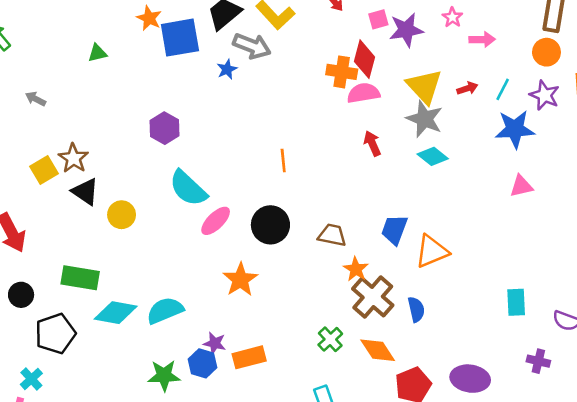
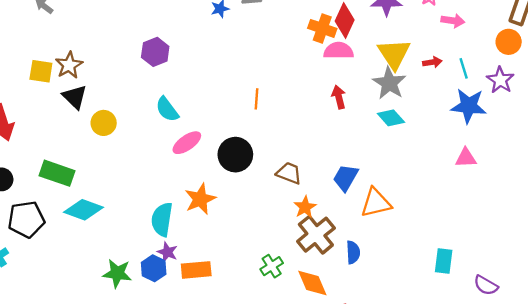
cyan line: (503, 89) -> (464, 68), turned -54
yellow square: (44, 170) -> (41, 71), turned 30
cyan semicircle: (188, 188) -> (167, 109), size x0.7
cyan semicircle: (165, 310) -> (162, 219), moved, turned -68

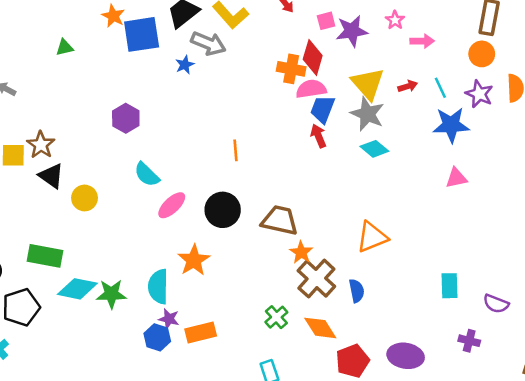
brown trapezoid: (289, 173) -> (280, 220), size x1.4
blue trapezoid: (346, 178) -> (323, 109), moved
green star: (117, 273) -> (111, 294), moved

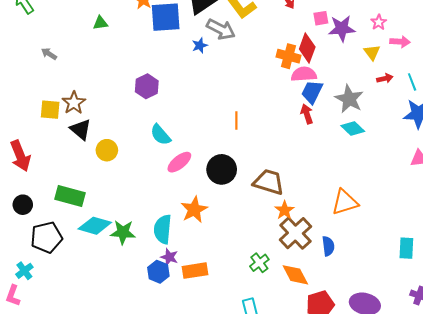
yellow triangle: (368, 84) -> (372, 52), moved, size x0.6

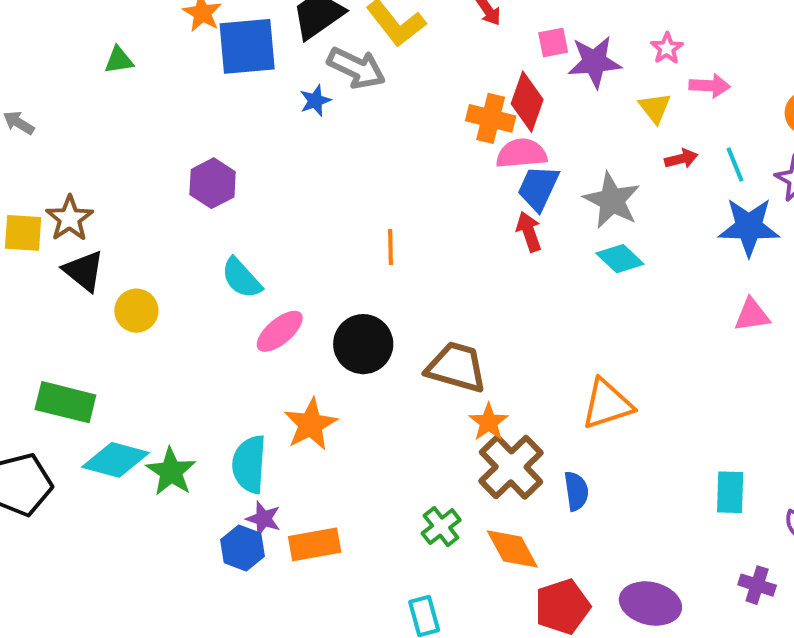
green star: (123, 232) -> (171, 472), turned 30

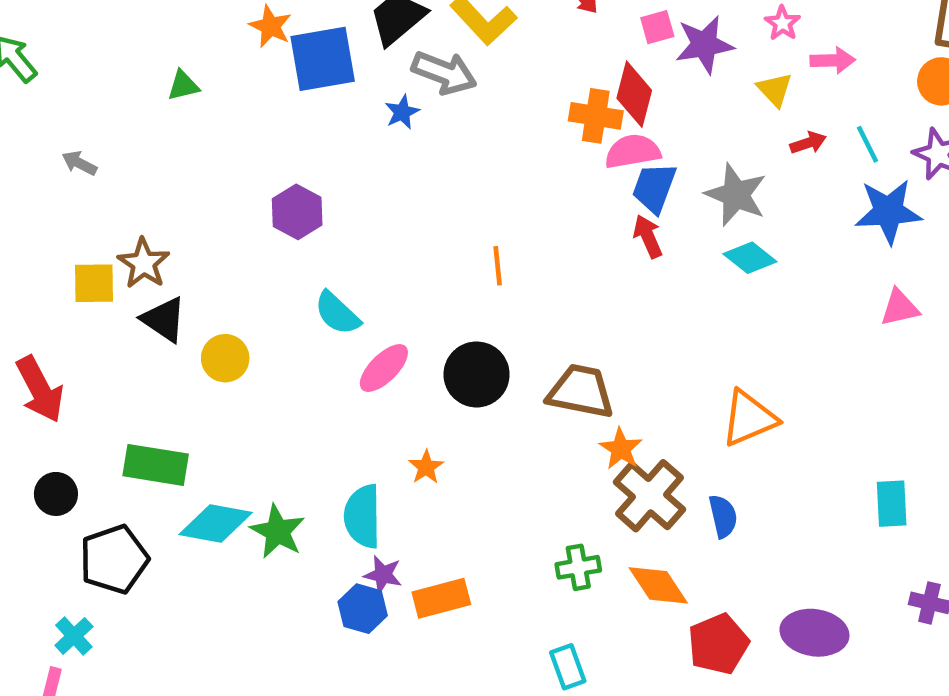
orange star: (311, 424) -> (426, 467), size x0.6
green cross: (441, 527) -> (578, 567), turned 33

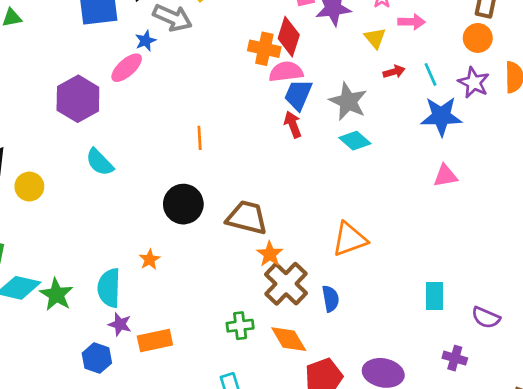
purple hexagon: (297, 212) -> (78, 99), size x1.4
pink ellipse: (384, 368) -> (127, 68), moved
blue hexagon: (363, 609) -> (97, 358), moved

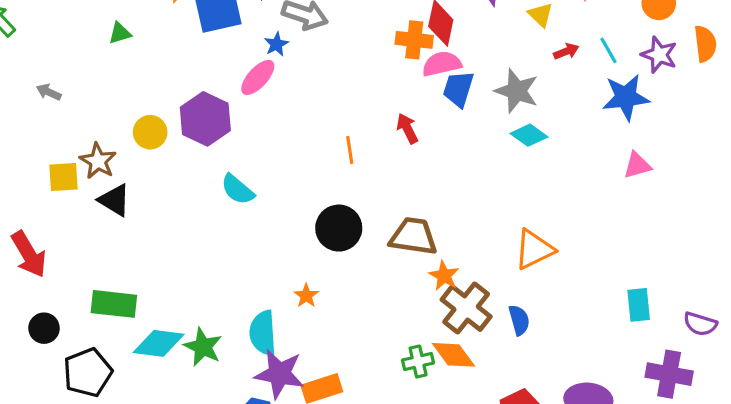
red arrow: (293, 124) -> (407, 129), moved
yellow circle: (29, 187) -> (150, 132), moved
purple star: (120, 324) -> (279, 374), size x1.8
orange diamond: (289, 339) -> (454, 355), moved
purple cross: (455, 358) -> (669, 374), size x1.6

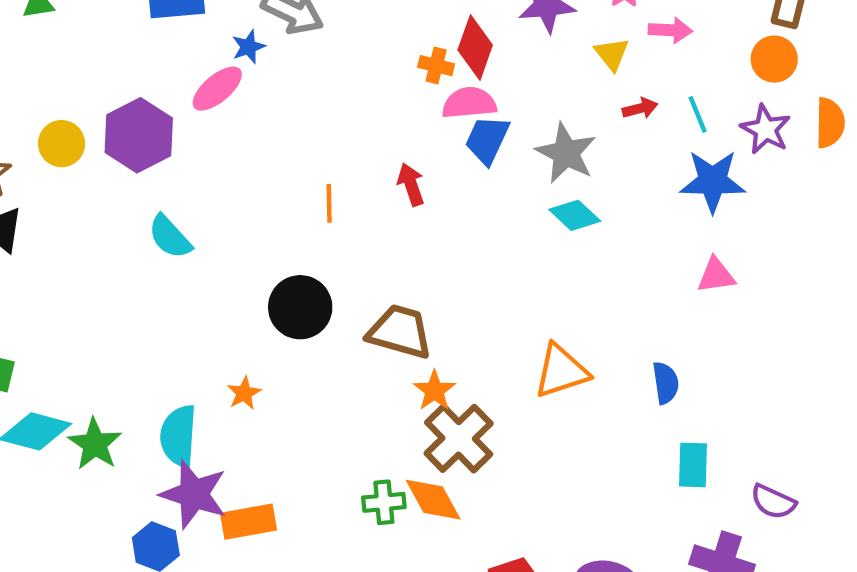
orange cross: (414, 40) -> (436, 66), size x0.7
blue semicircle: (519, 320) -> (666, 383), moved

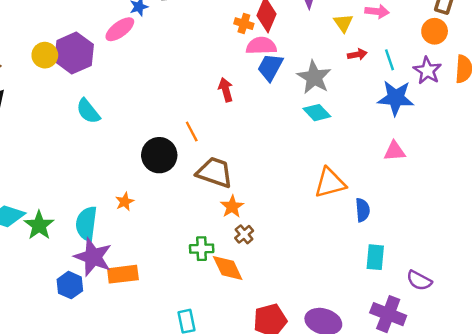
yellow circle: (62, 144) -> (45, 55), moved
orange line: (329, 203) -> (192, 131), moved, turned -30
orange triangle: (561, 371) -> (330, 183), moved
brown cross: (459, 438) -> (244, 234), size x0.5
green cross: (384, 502) -> (202, 249), moved

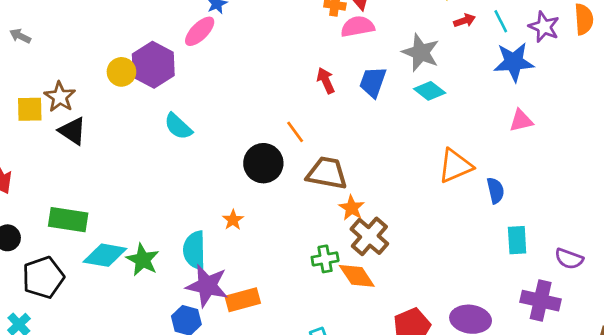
blue trapezoid: (270, 67) -> (373, 82), moved
brown cross: (244, 234) -> (369, 236), size x1.8

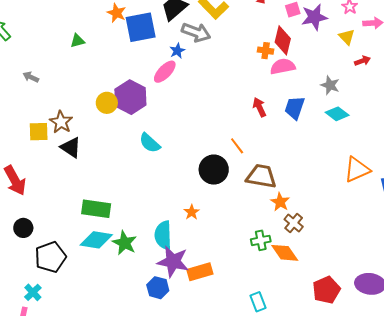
gray star: (421, 52) -> (330, 85), size x0.7
green rectangle: (68, 220) -> (96, 209), moved
brown cross: (369, 236) -> (294, 223), size x0.7

